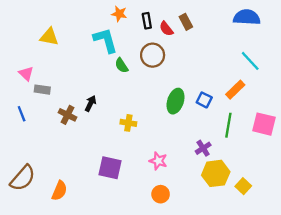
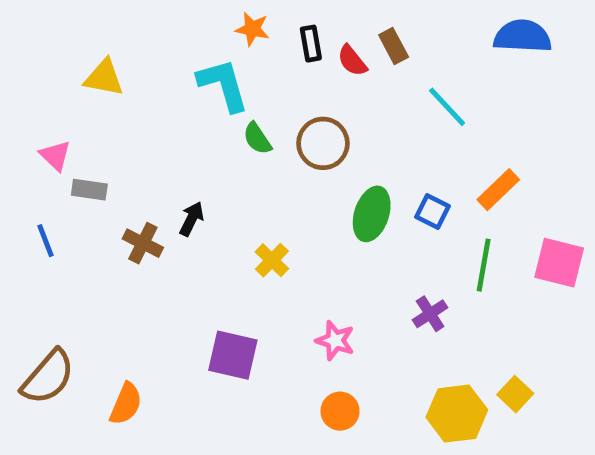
brown circle: (153, 55) -> (323, 143), moved
cyan line: (250, 61) -> (447, 107), moved
yellow cross: (128, 123) -> (272, 260), turned 35
yellow hexagon: (216, 173) -> (457, 414), moved

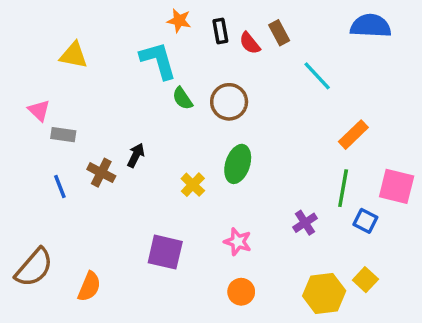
blue square: (433, 212) -> (365, 221), moved
green ellipse: (372, 214) -> (238, 164), moved
blue line: (46, 241) -> (60, 186), moved

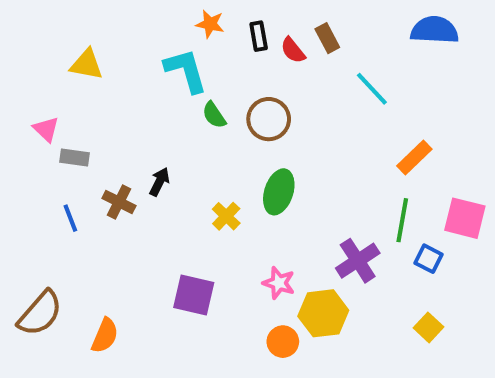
purple cross: (305, 223) -> (358, 261), size x1.5
yellow hexagon: (324, 293) -> (323, 313), moved

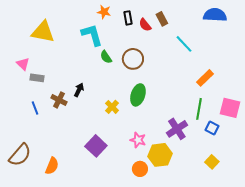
yellow triangle: (87, 64) -> (43, 32), size x1.4
purple square: (194, 295) -> (96, 146), turned 30

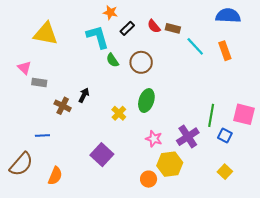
black rectangle: (128, 18) -> (127, 28), moved, turned 56
brown rectangle: (162, 19) -> (173, 28), moved, turned -48
orange rectangle: (205, 78) -> (225, 51), moved, turned -66
blue line: (35, 108) -> (42, 136), moved, turned -72
pink star: (138, 140) -> (154, 139), moved

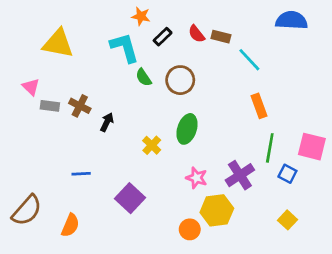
orange rectangle: (225, 51) -> (259, 106), moved
brown cross: (63, 106) -> (80, 106), moved
blue line: (42, 136) -> (81, 174), moved

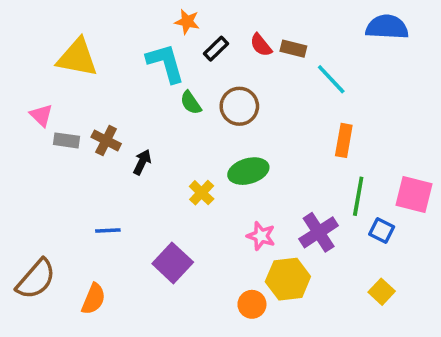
orange rectangle: (259, 106) -> (344, 140), turned 30
green ellipse: (187, 129) -> (248, 171), turned 56

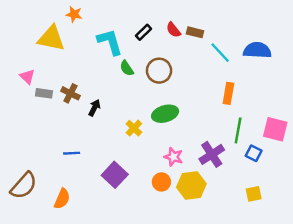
orange star: (187, 22) -> (74, 14), moved
blue semicircle: (387, 27) -> (257, 50), moved
yellow square: (382, 292) -> (254, 194), turned 35
orange circle: (252, 304) -> (161, 182), moved

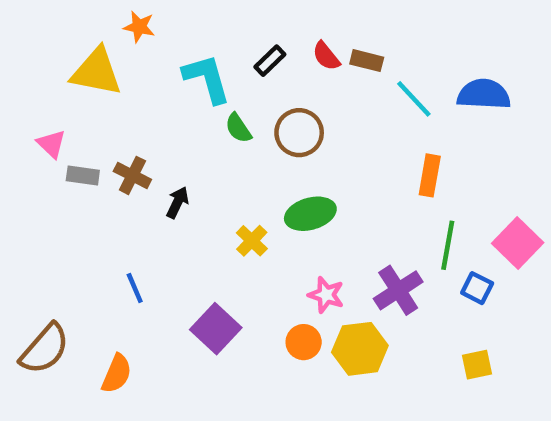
pink square: (275, 129) -> (518, 243), turned 30
blue line: (72, 153) -> (135, 288), turned 70

